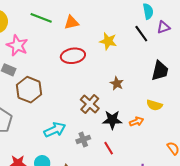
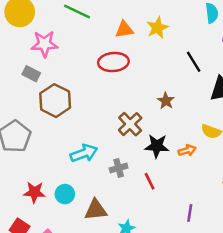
orange triangle: (71, 22) -> (124, 30), moved
black line: (141, 34) -> (194, 62), moved
yellow star: (108, 41) -> (157, 28), moved, turned 30
pink star: (17, 45) -> (44, 44), turned -30

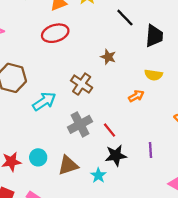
black star: (157, 146) -> (116, 155), moved
cyan arrow: (84, 153) -> (44, 101), moved
gray cross: (119, 168) -> (80, 124), size x1.5

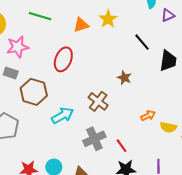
red ellipse: (55, 33) -> (63, 59), moved, turned -55
yellow semicircle: (154, 75) -> (168, 127), moved

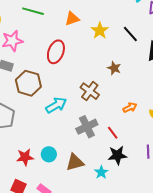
yellow star: (108, 19) -> (100, 31), moved
orange arrow: (148, 116) -> (130, 108), moved

